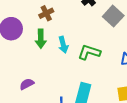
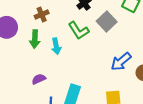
green L-shape: (89, 52) -> (78, 31), moved, turned -145
purple semicircle: (27, 84) -> (39, 79), moved

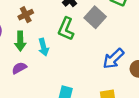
green L-shape: (78, 31) -> (66, 29), turned 60
purple semicircle: (39, 79) -> (19, 68), moved

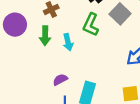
purple semicircle: (19, 68) -> (60, 80), moved

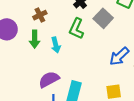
purple semicircle: (60, 80) -> (49, 79), size x1.5

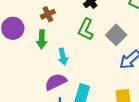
gray square: (103, 18) -> (116, 35), moved
cyan arrow: (56, 45) -> (63, 57), moved

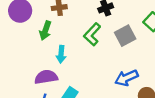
gray square: (116, 35) -> (125, 36), moved

